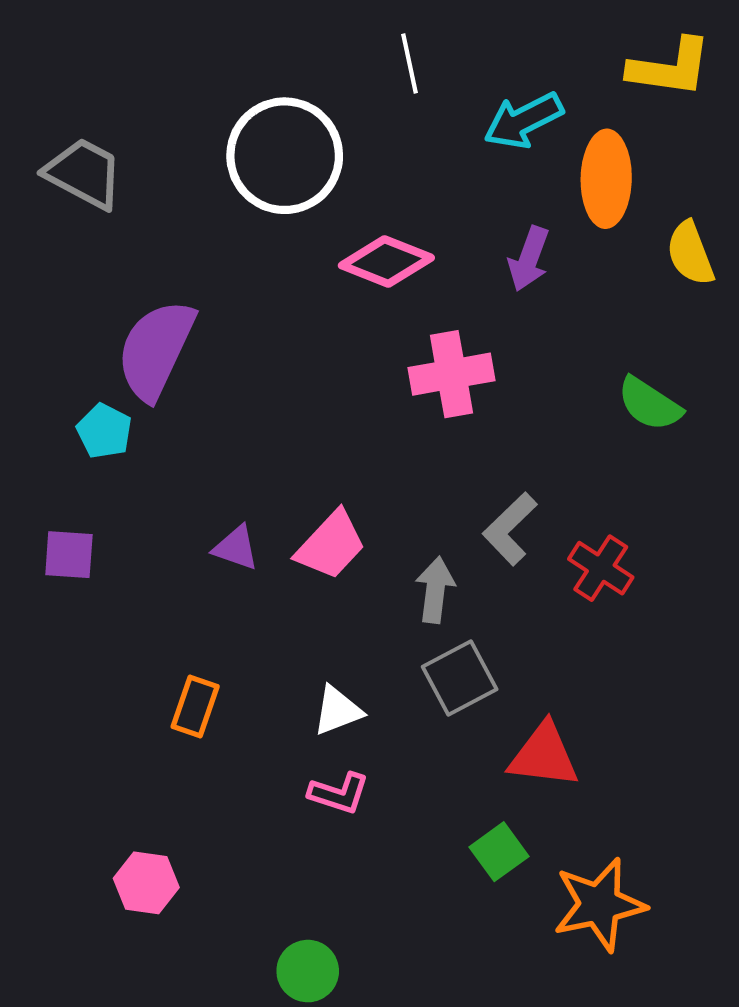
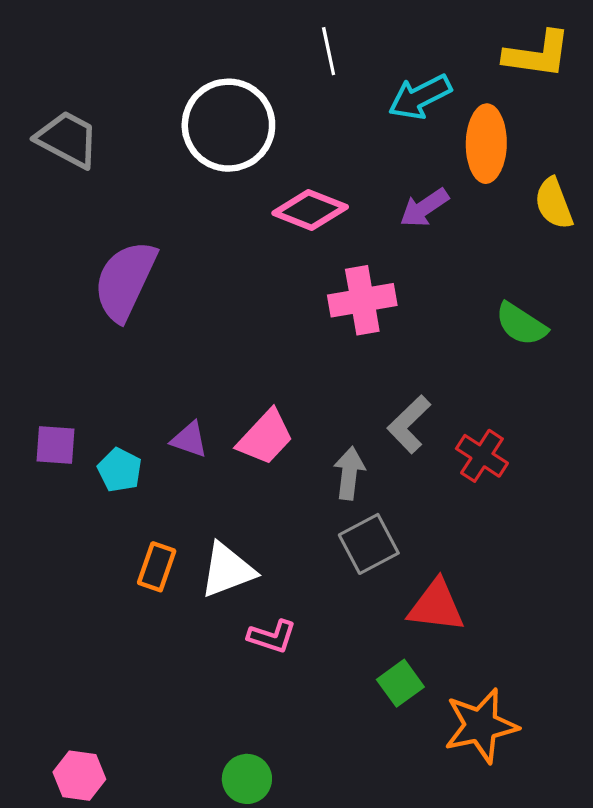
purple arrow: (529, 259) -> (424, 208), turned 36
cyan pentagon: (104, 431) -> (120, 470), moved
white triangle: (338, 711) -> (227, 570), moved, size x1.4
pink hexagon: (146, 883) -> (79, 776), moved

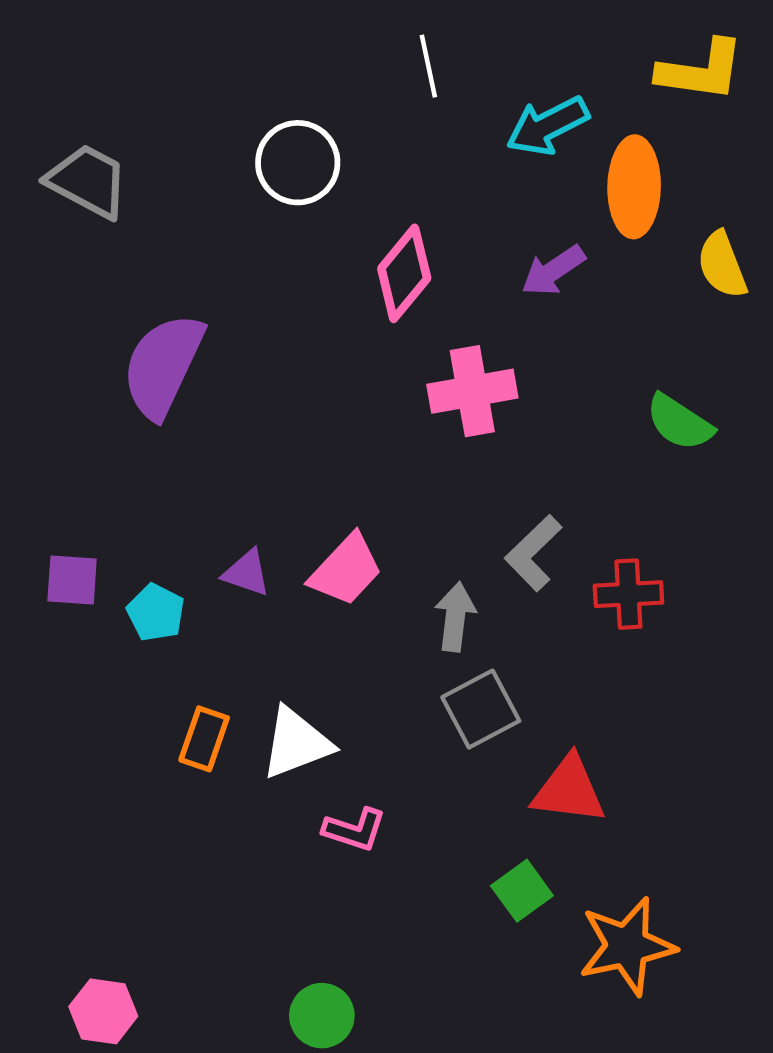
white circle: (228, 125) -> (298, 163), size x0.7
pink diamond: (310, 210) -> (404, 273), turned -72
red cross: (482, 456) -> (628, 594), turned -36

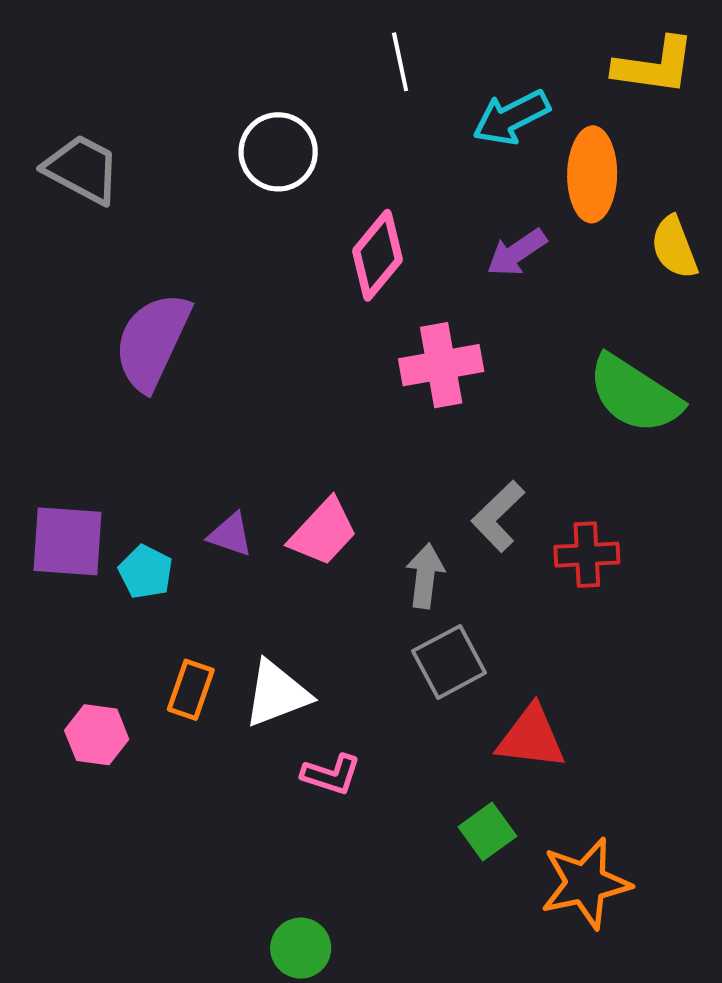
green semicircle: (680, 422) -> (635, 394), size x1.5
purple square: (72, 580) -> (68, 541), size x1.5
pink hexagon: (103, 1011) -> (97, 735), moved

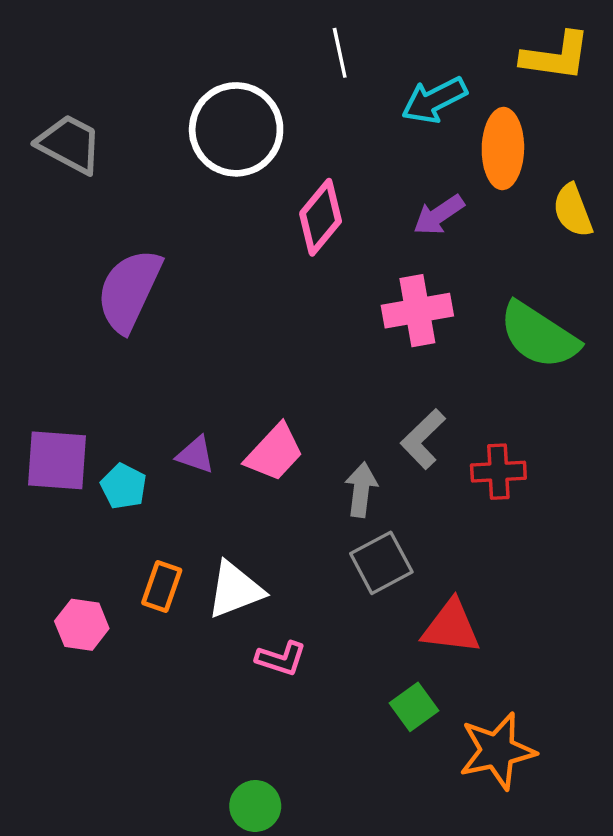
white circle: (278, 152) -> (236, 129), size x1.4
pink cross: (441, 365) -> (417, 311), moved

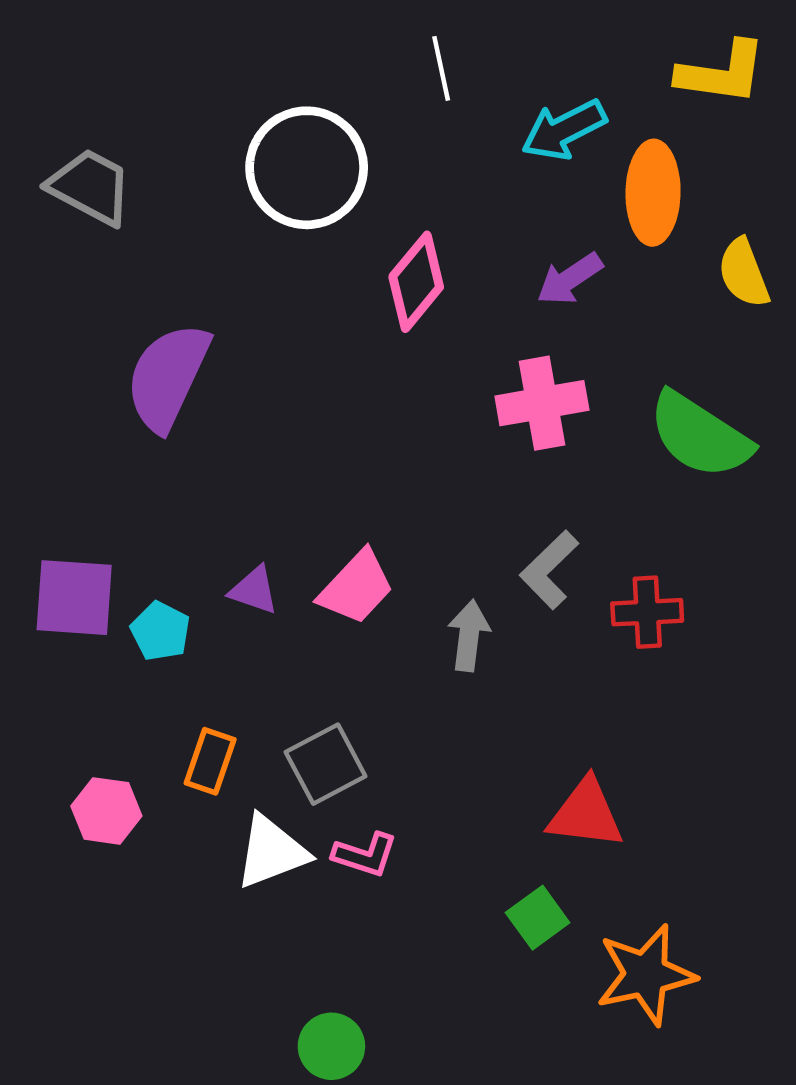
gray square: (381, 563) -> (326, 764), moved
white triangle: (235, 590) -> (272, 852), moved

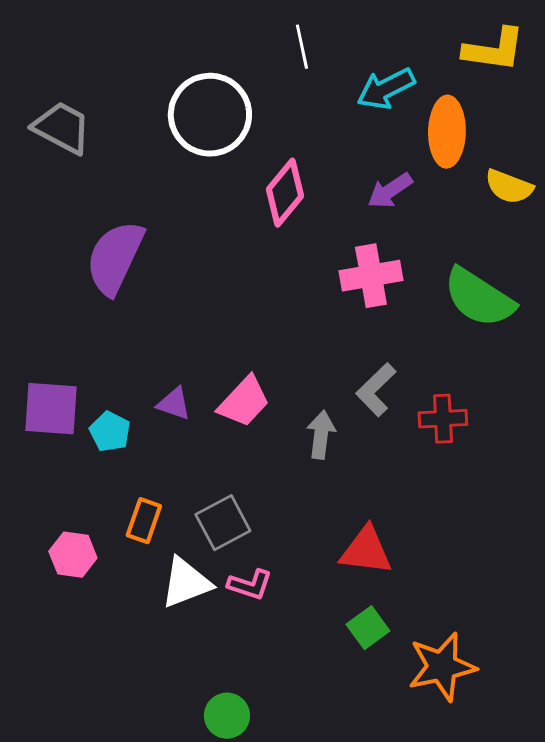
yellow semicircle: (744, 273) -> (509, 187), turned -48
red triangle: (586, 814) -> (366, 551), moved

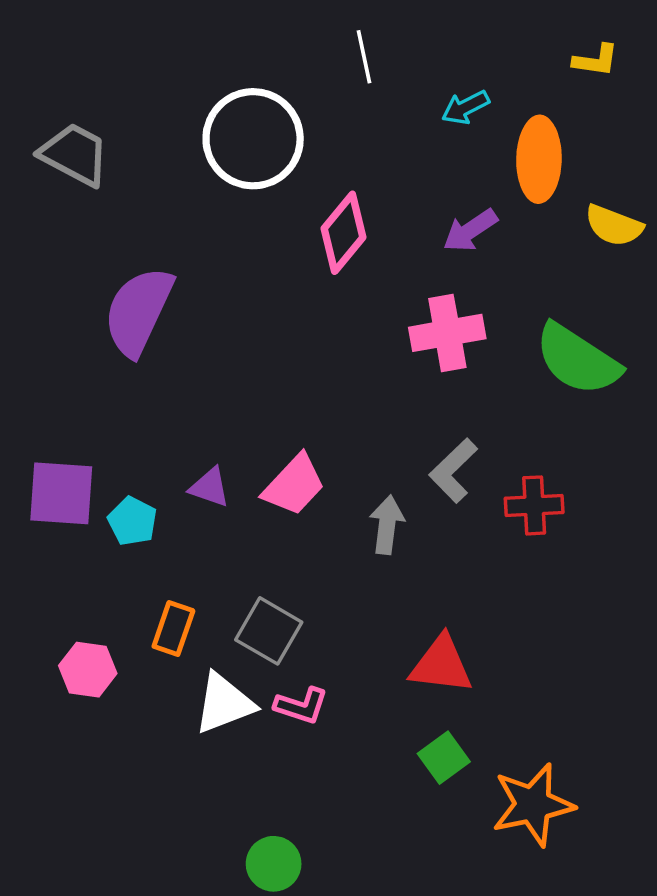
yellow L-shape: (494, 50) -> (596, 60), size x0.6
cyan arrow: (386, 89) -> (465, 107), size x0.7
gray square: (223, 523) -> (269, 631), turned -32

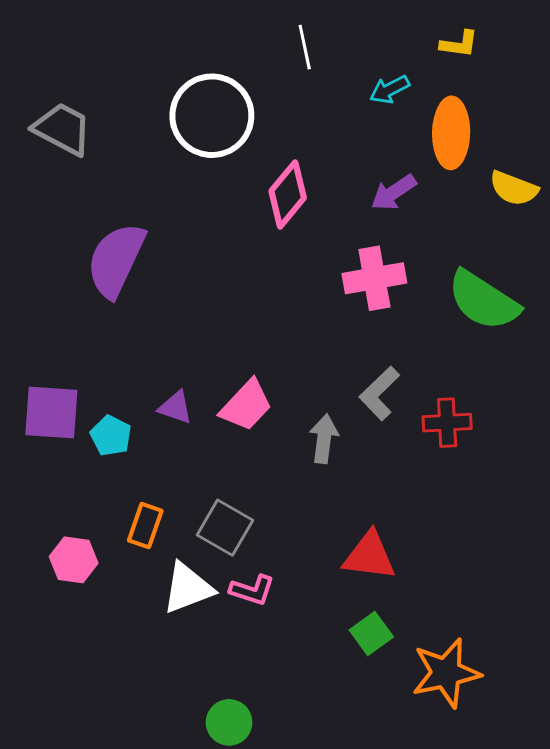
yellow L-shape: (596, 60) -> (459, 44), moved

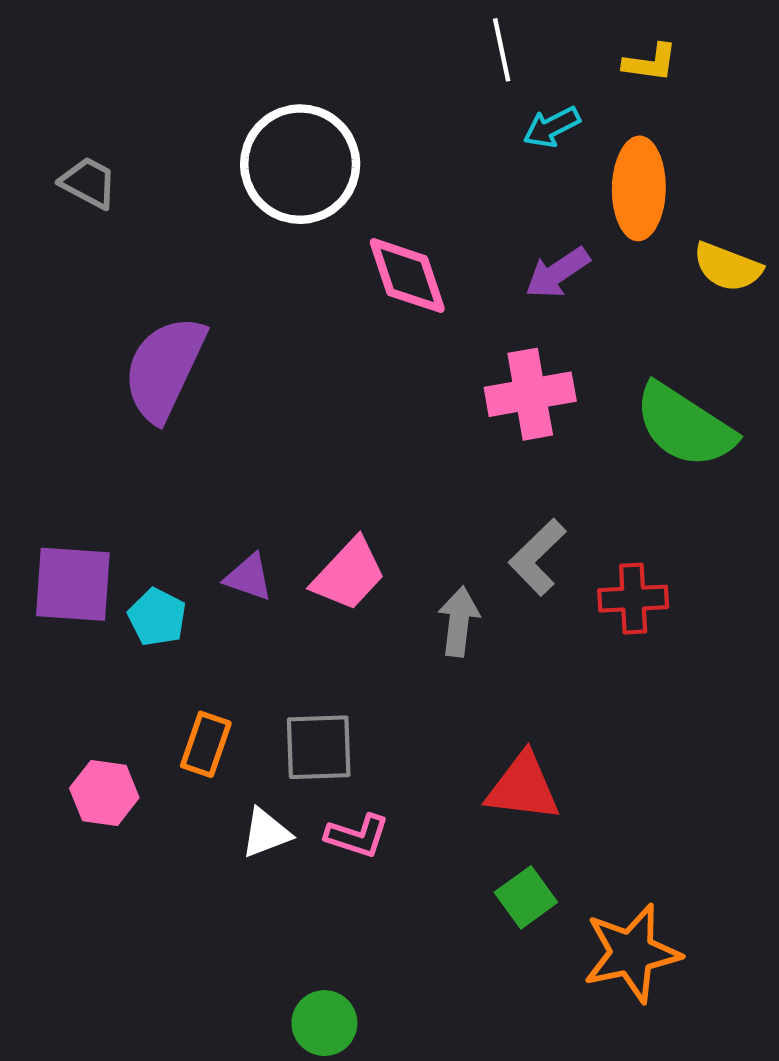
white line: (305, 47) -> (502, 50), moved
gray trapezoid: (62, 129) -> (89, 183), size x0.7
pink diamond: (288, 194) -> (407, 276), turned -58
gray square: (225, 528) -> (319, 747), turned -32
white triangle: (188, 588) -> (266, 833), size x0.7

